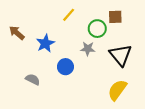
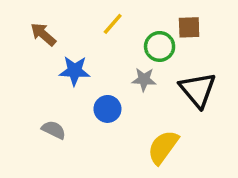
brown arrow: (17, 33) -> (43, 34), moved
blue star: (45, 43) -> (74, 71), turned 30
yellow semicircle: (117, 90) -> (163, 147), moved

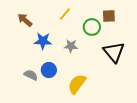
gray star: (144, 79) -> (71, 46), moved
blue circle: (107, 109) -> (49, 70), moved
yellow semicircle: (163, 147) -> (77, 84), moved

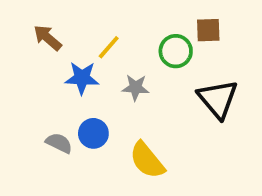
yellow line: (65, 14) -> (109, 47), moved
yellow semicircle: (77, 84) -> (147, 160), turned -75

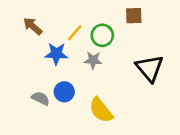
brown square: (208, 30) -> (134, 16), moved
green circle: (176, 51) -> (102, 35), moved

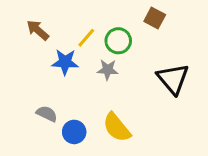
brown square: (134, 16) -> (155, 18), turned 30
blue circle: (64, 92) -> (74, 132), moved

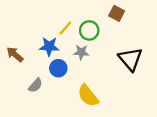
brown arrow: (38, 30) -> (15, 54), moved
gray semicircle: (47, 114) -> (35, 85), turned 105
blue circle: (74, 132) -> (58, 68), moved

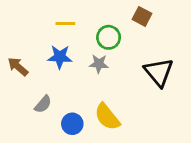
yellow line: (65, 28) -> (65, 23), moved, turned 49
blue circle: (58, 68) -> (72, 124), moved

